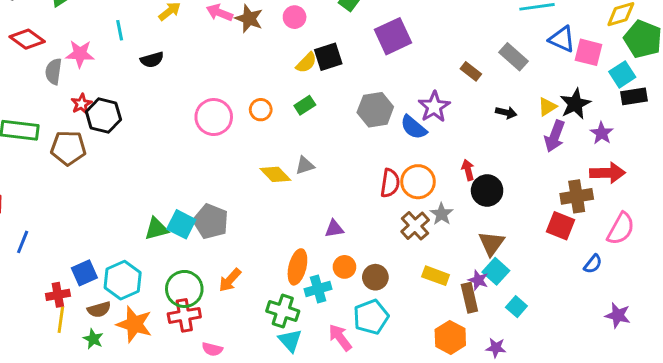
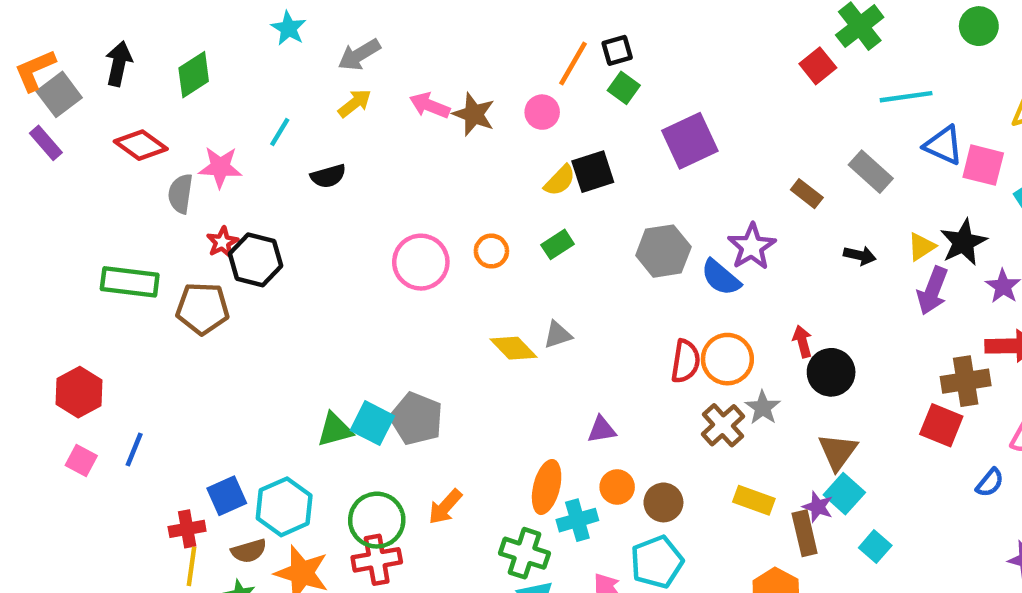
cyan line: (120, 30) -> (280, 132), turned 42

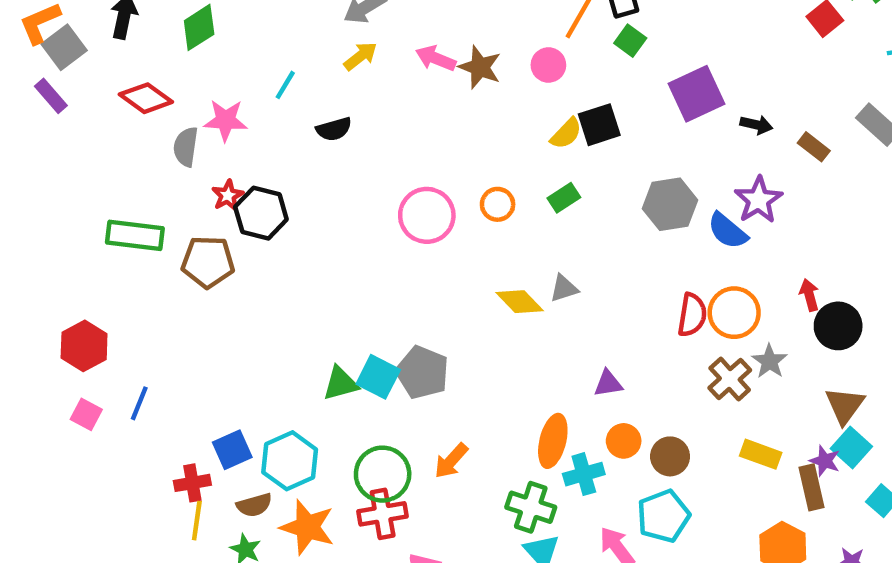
black arrow: (860, 255) -> (756, 125), moved

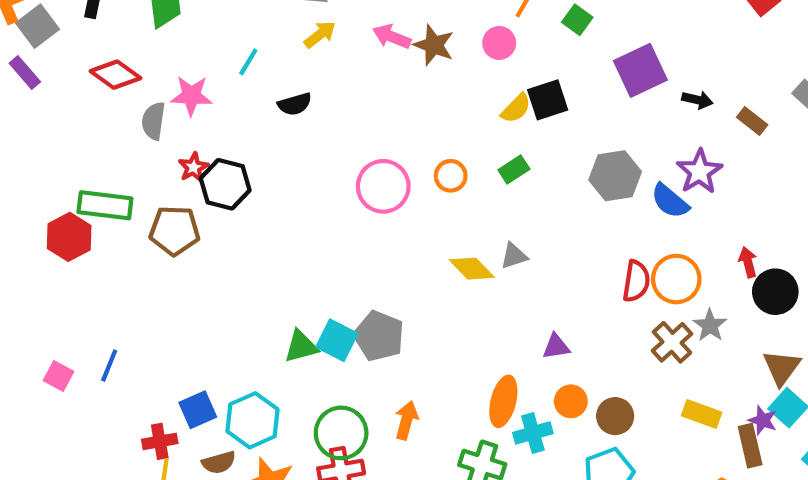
red hexagon: (84, 346) -> (69, 237), moved
orange arrow: (451, 461) -> (406, 420), turned 153

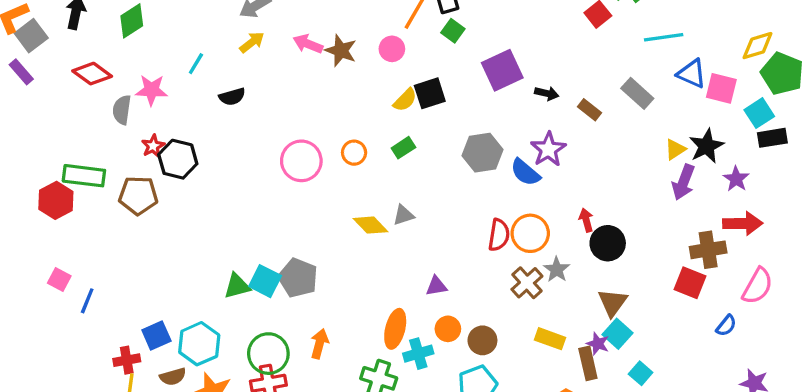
pink square: (59, 376) -> (59, 279), moved

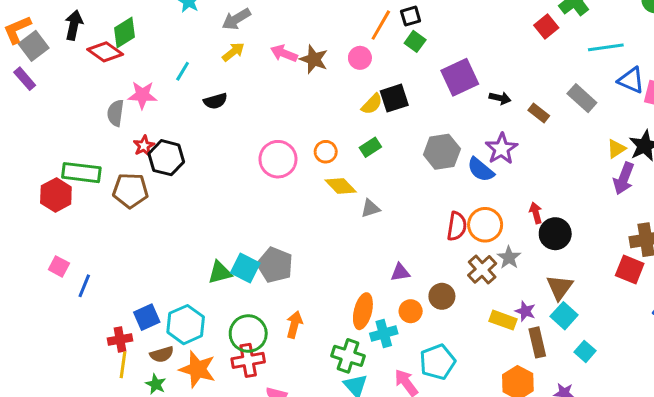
red diamond: (92, 74) -> (105, 52), moved
yellow diamond: (370, 225) -> (341, 186), moved
brown circle: (482, 340) -> (442, 296), moved
purple star: (598, 344) -> (525, 311), moved

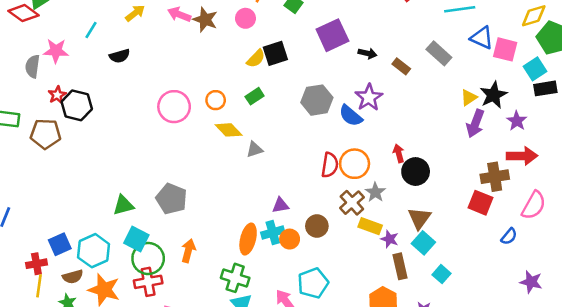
cyan square: (245, 268) -> (136, 239), moved
yellow rectangle: (503, 320) -> (370, 226), moved
cyan cross: (384, 334) -> (273, 233), moved

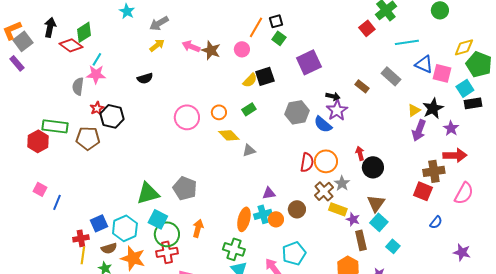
cyan line: (91, 30) -> (97, 59), moved
black arrow: (368, 53) -> (333, 96), moved
green triangle: (123, 205) -> (148, 193), size x1.4
blue semicircle: (509, 236) -> (436, 222), moved

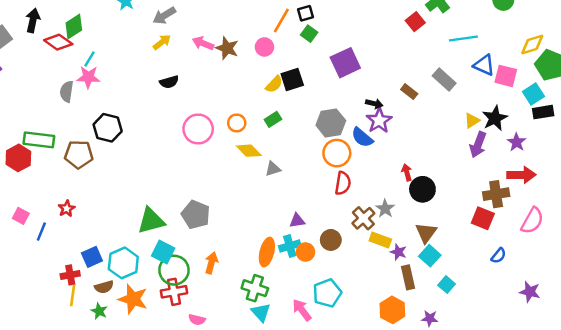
black semicircle: (145, 78) -> (169, 82), moved
red star: (97, 108) -> (67, 209), moved
orange circle: (326, 161) -> (337, 153), moved

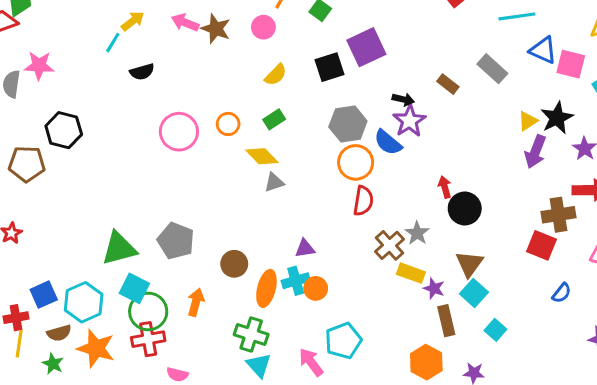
cyan line: (90, 59) -> (113, 43), moved
black square: (292, 80) -> (329, 67), moved
yellow diamond: (249, 151) -> (262, 156), moved
brown circle: (331, 240) -> (234, 264), moved

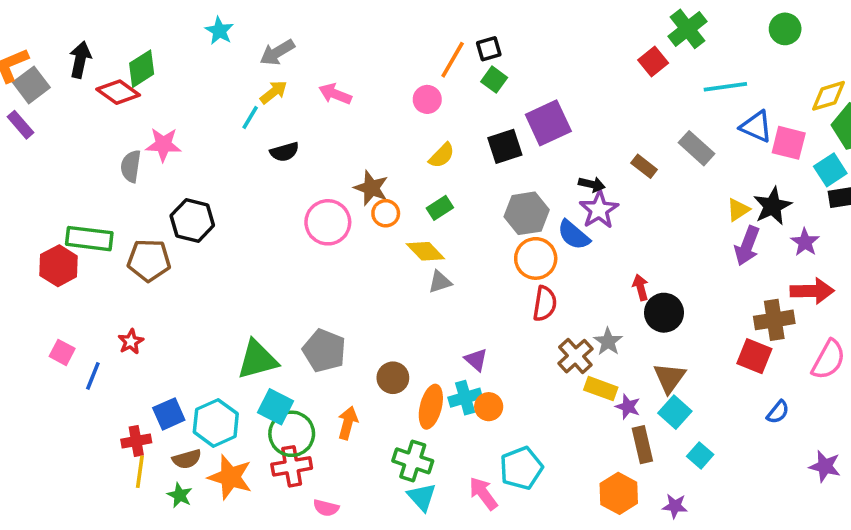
brown star: (216, 29) -> (371, 188), moved
purple triangle: (305, 248) -> (476, 360), turned 50

